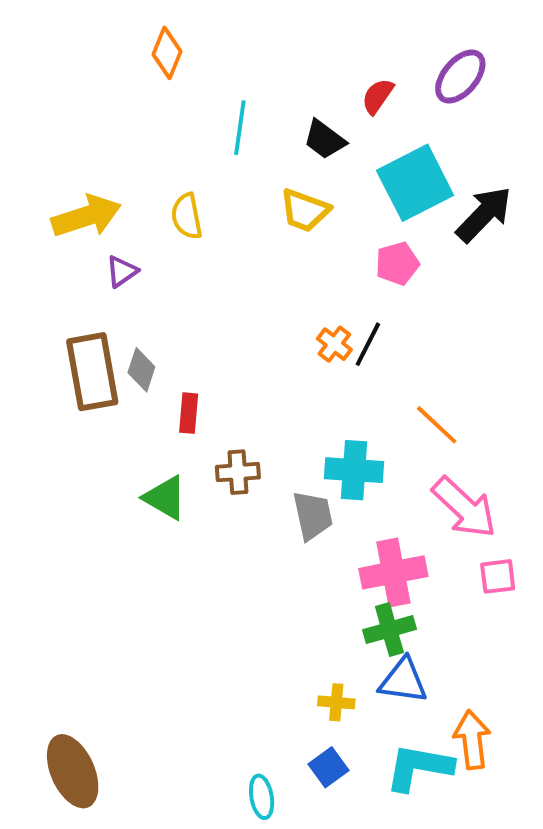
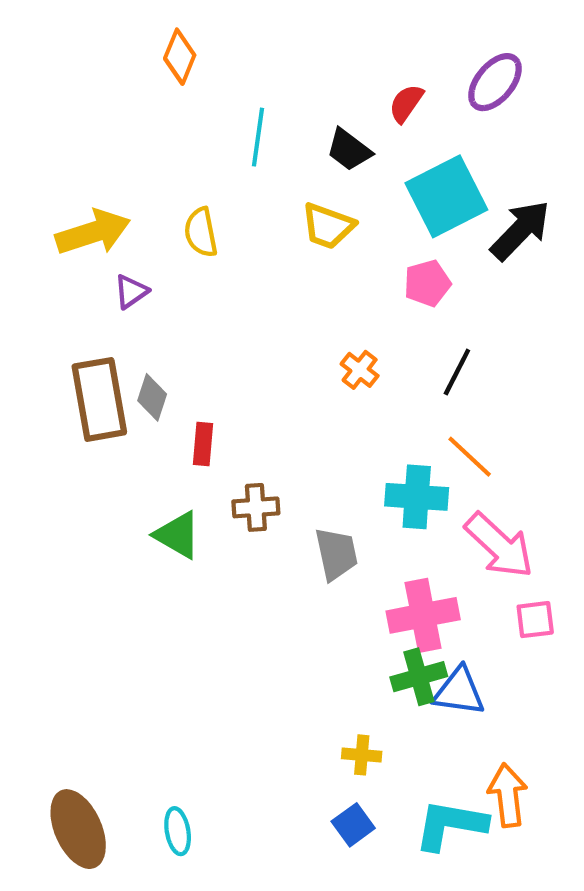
black line: (368, 344) -> (457, 372), moved
cyan cross: (354, 470) -> (417, 497), moved
blue triangle: (403, 681) -> (459, 692), moved
cyan ellipse: (262, 797) -> (178, 831), moved

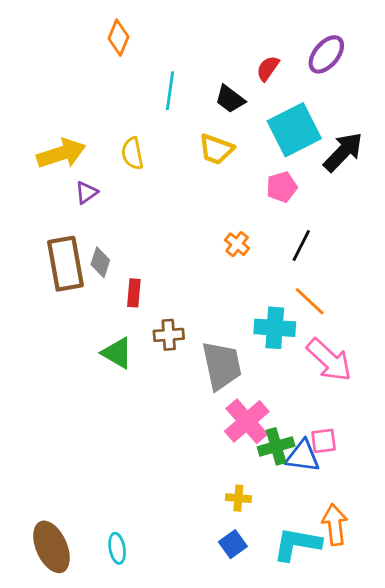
gray trapezoid: (336, 554) -> (222, 366), size x1.4
pink cross: (423, 615) -> (247, 421), moved, turned -30
pink square: (535, 620) -> (324, 441), moved

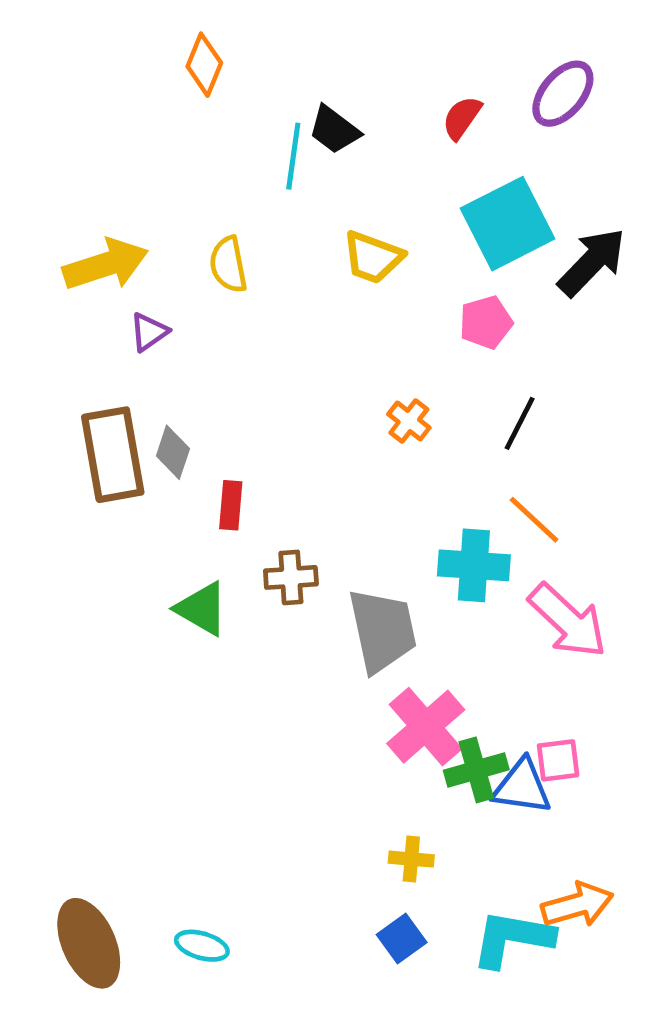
black trapezoid: (230, 99) -> (334, 130), moved
orange arrow: (335, 525) -> (577, 905), turned 81
cyan ellipse: (117, 548) -> (202, 946), turned -64

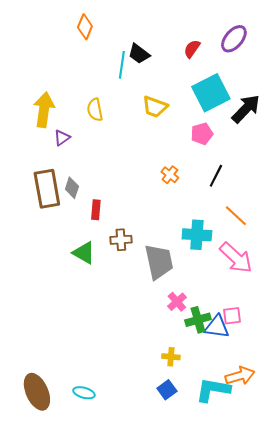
yellow arrow: (106, 265) -> (44, 110), turned -64
orange line: (534, 520) -> (236, 216), moved
pink cross: (426, 727) -> (177, 302), size x0.6

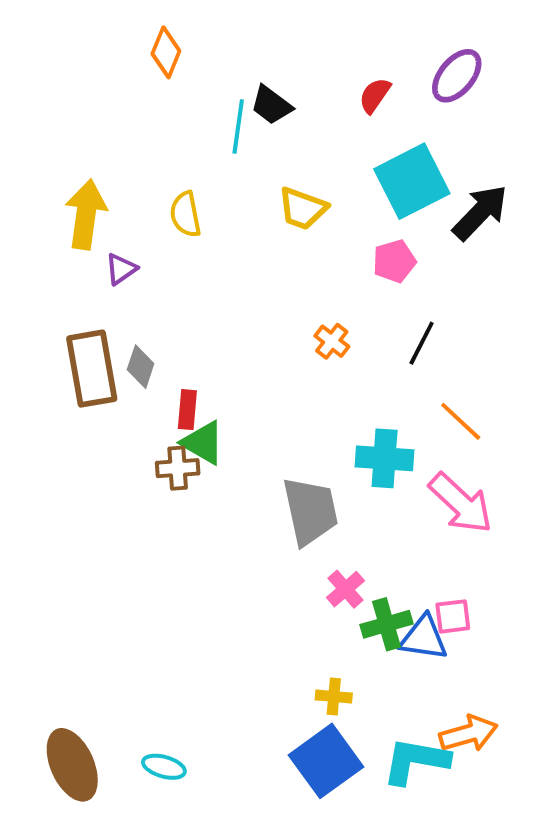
brown cross: (121, 240) -> (178, 468), moved
green triangle: (84, 253) -> (203, 443), moved
blue square: (167, 390) -> (326, 761), size x1.8

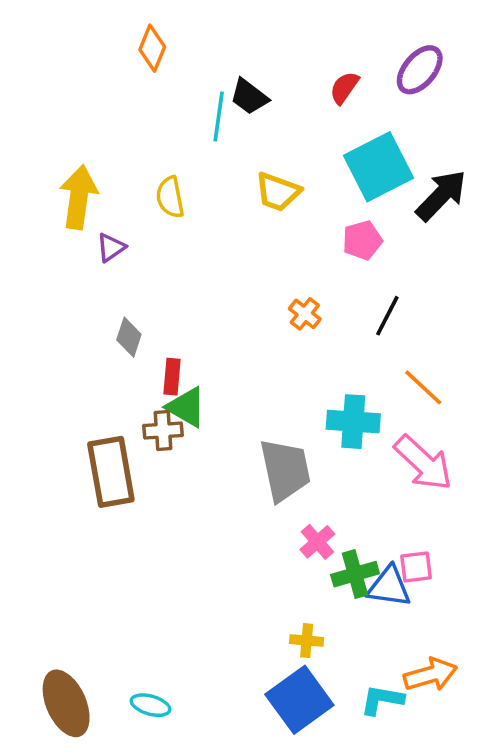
brown rectangle: (92, 369) -> (111, 472), moved
cyan L-shape: (416, 761) -> (382, 700), size x0.7

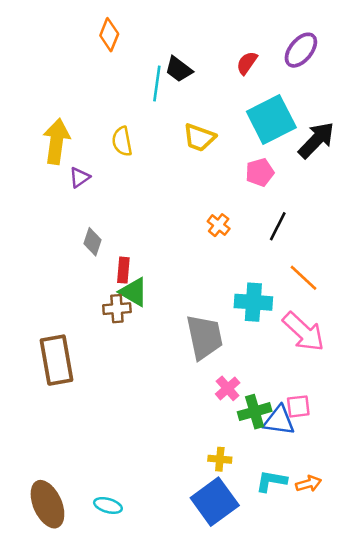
brown rectangle: (111, 472) -> (56, 360), moved
orange arrow: (430, 675) -> (309, 484), size x0.7
cyan L-shape: (382, 700) -> (271, 481), moved

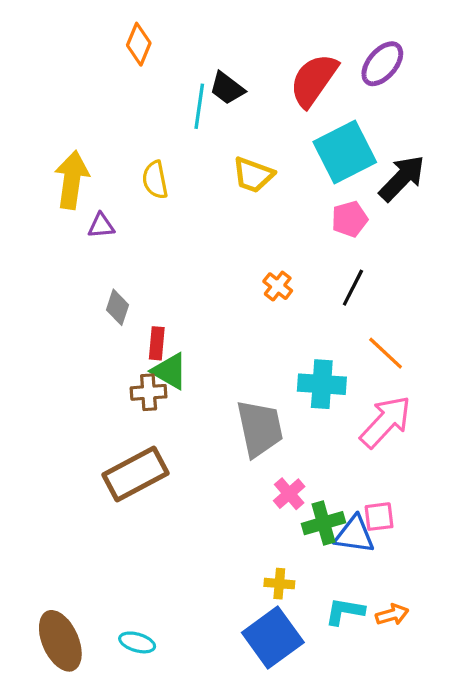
red semicircle: (247, 63) -> (314, 80), size x1.8
pink pentagon: (260, 172) -> (350, 219), moved
purple triangle: (80, 177) -> (101, 226), turned 30
pink arrow: (303, 332) -> (386, 422), turned -90
brown rectangle: (56, 360) -> (135, 474), moved, turned 72

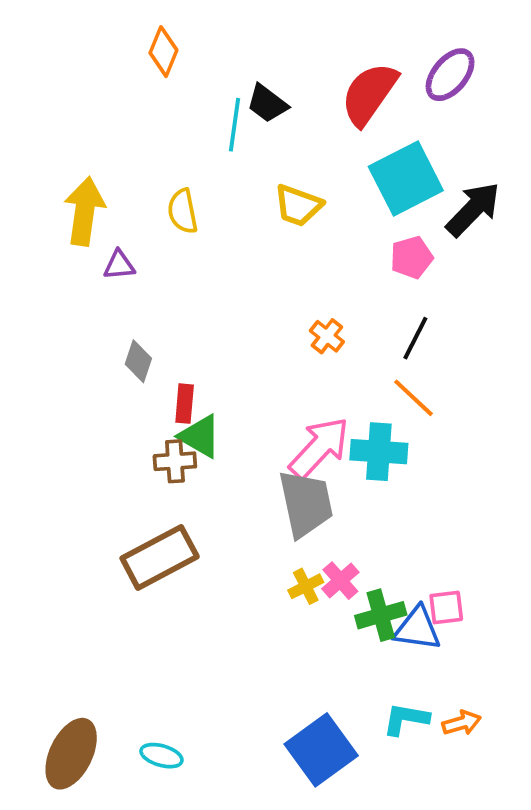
orange line: (386, 353) -> (413, 398), moved
pink arrow: (386, 422) -> (319, 448), moved
yellow cross: (279, 584) -> (306, 586), moved, turned -32
brown ellipse: (60, 641) -> (71, 754), turned 50

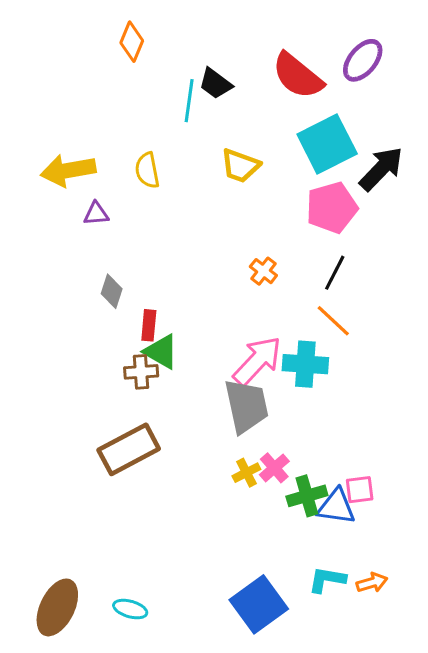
red semicircle: (369, 94) -> (298, 76), turned -86
yellow arrow: (85, 211) -> (68, 170), turned -108
pink pentagon: (412, 257) -> (332, 208), size x1.5

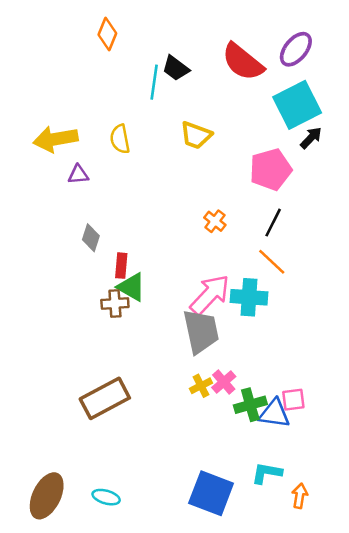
cyan square: (327, 144) -> (297, 105), moved
black arrow: (381, 169) -> (311, 138), size x0.6
brown rectangle: (129, 449) -> (105, 398), moved
orange arrow: (372, 583) -> (300, 496), moved, turned -65
blue square: (259, 604) -> (211, 493), turned -33

